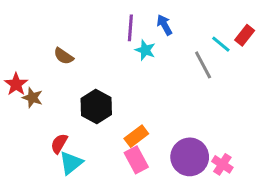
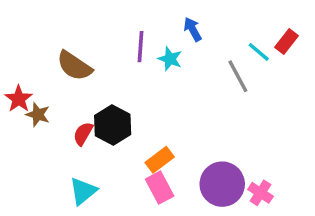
purple line: (130, 28) -> (140, 47), moved
brown semicircle: (64, 56) -> (74, 66), size x1.5
red semicircle: (59, 144) -> (83, 134), moved

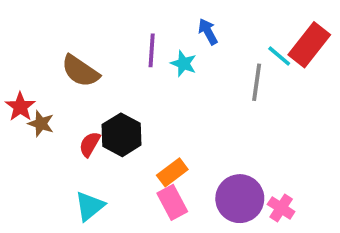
red rectangle: (287, 41) -> (309, 45), size x1.6
gray line: (238, 76) -> (257, 82), turned 36

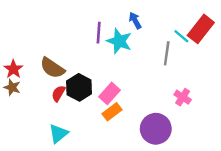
cyan star: (184, 64) -> (119, 41), size x1.5
brown semicircle: (80, 71) -> (52, 68), moved
brown star: (41, 124) -> (12, 87), moved
pink rectangle: (172, 202) -> (110, 93), moved, turned 70
pink cross: (281, 208) -> (183, 97), moved

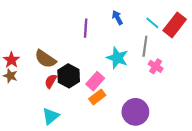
cyan line: (181, 36) -> (152, 23), moved
cyan star: (119, 41) -> (117, 58), moved
pink cross: (183, 97) -> (156, 66), moved

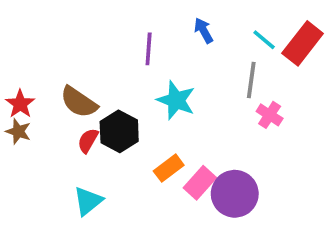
cyan star: (117, 58) -> (176, 100), moved
pink rectangle: (95, 81) -> (200, 183), moved

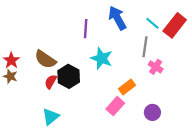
blue arrow: (204, 31) -> (117, 18), size x1.6
orange rectangle: (169, 168) -> (127, 87), moved
purple circle: (235, 194) -> (152, 112), moved, size x0.6

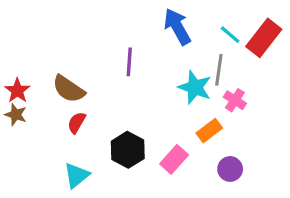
purple line: (86, 29) -> (129, 62), moved
cyan star: (102, 58) -> (195, 87), moved
black hexagon: (69, 76) -> (128, 150), moved
orange rectangle: (127, 87) -> (209, 131), moved

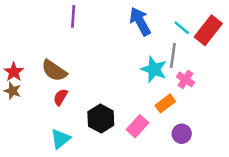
purple line: (129, 62) -> (73, 16), moved

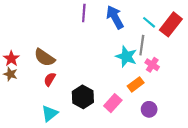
purple line: (73, 16) -> (84, 13), moved

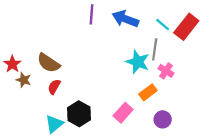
blue arrow: (115, 17) -> (125, 19), turned -40
brown star: (10, 74) -> (24, 80), moved
black hexagon: (83, 97) -> (79, 114), moved

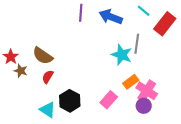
cyan line: (163, 25) -> (144, 11), moved
pink cross: (166, 71) -> (147, 91), moved, size x1.5
cyan triangle: (54, 124) -> (48, 110), turned -48

